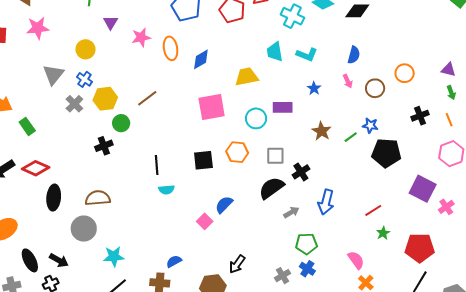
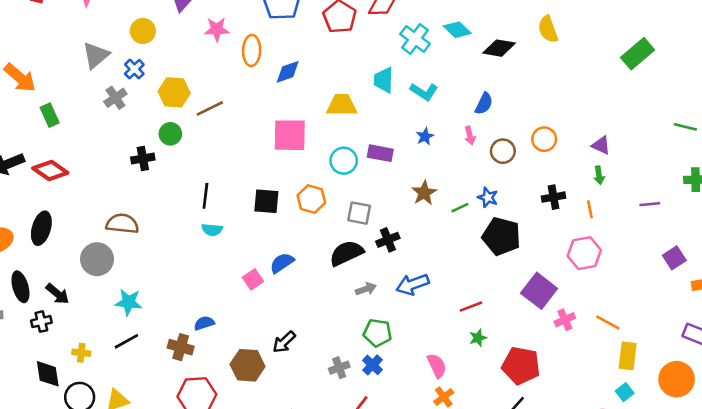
yellow hexagon: (105, 99) -> (174, 92), moved
black ellipse: (54, 198) -> (41, 228), moved
blue arrow: (326, 202) -> (413, 284), turned 45

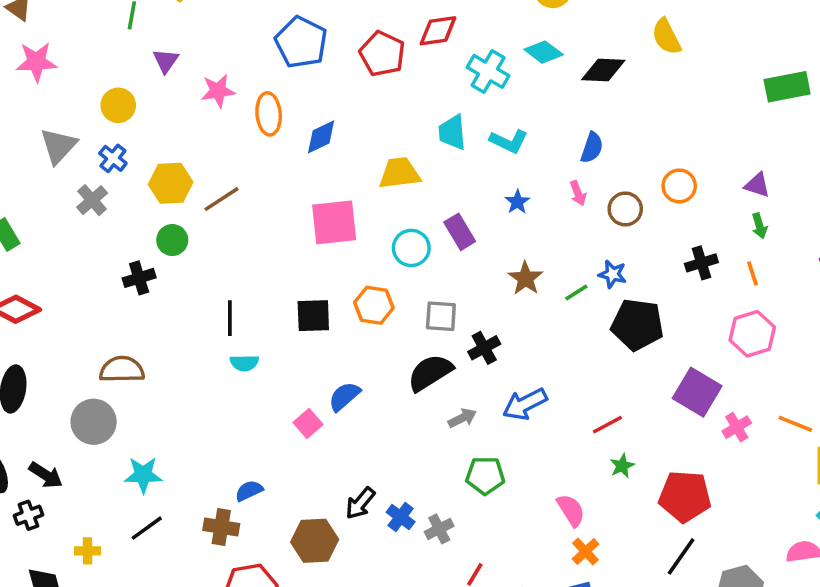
green rectangle: (638, 54) -> (787, 87), moved, turned 36
purple rectangle: (380, 153) -> (460, 232), turned 55
blue cross: (372, 365) -> (401, 517), moved

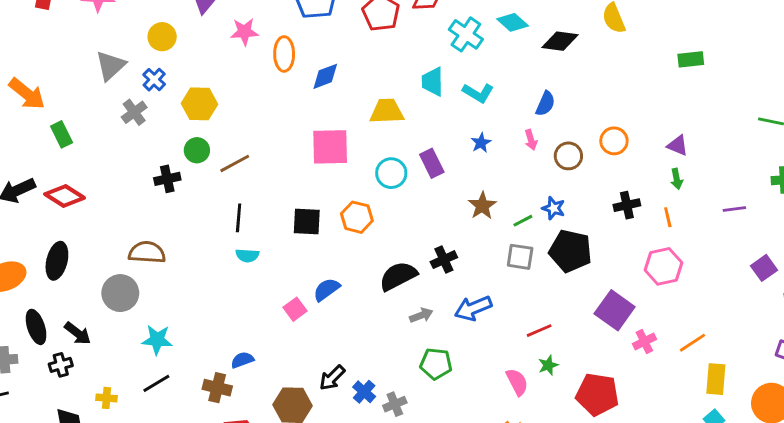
green rectangle: (787, 87) -> (691, 59), moved, size x0.7
brown line: (221, 199) -> (235, 163), moved
gray square: (441, 316) -> (520, 257), moved
orange line: (795, 424) -> (692, 343), turned -60
pink semicircle: (571, 510) -> (517, 382), moved

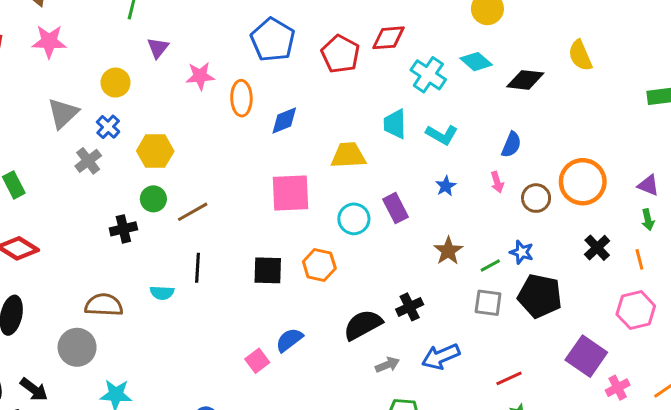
orange circle: (614, 141) -> (583, 182), size x1.6
black cross: (627, 205) -> (597, 248), turned -30
cyan semicircle: (247, 255) -> (162, 293), moved

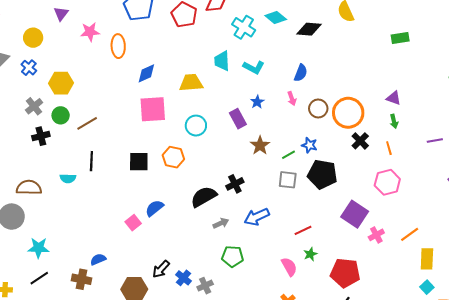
blue diamond: (284, 120) -> (146, 73), moved
gray cross: (88, 161) -> (34, 106), moved
orange circle: (583, 182) -> (348, 113), moved
purple rectangle: (396, 208) -> (238, 119), moved

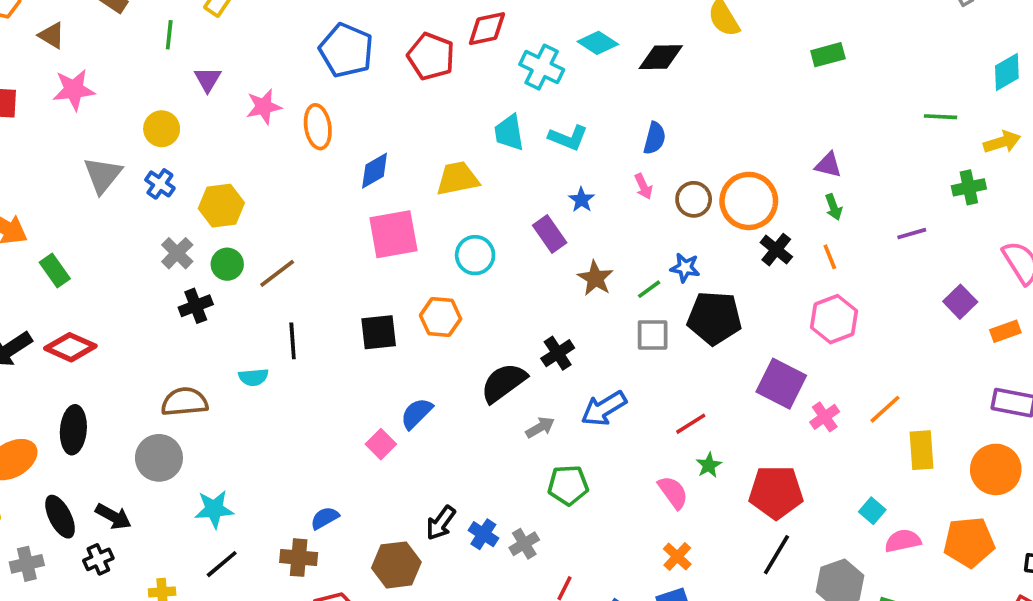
cyan square: (427, 287) -> (872, 511), moved

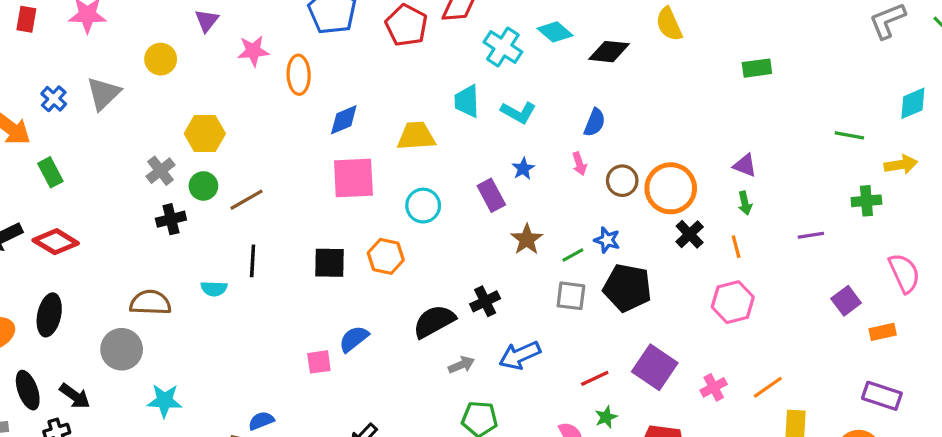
blue cross: (160, 184) -> (54, 99), moved
purple square: (781, 384) -> (655, 367), moved
pink square: (381, 444) -> (319, 362), turned 30

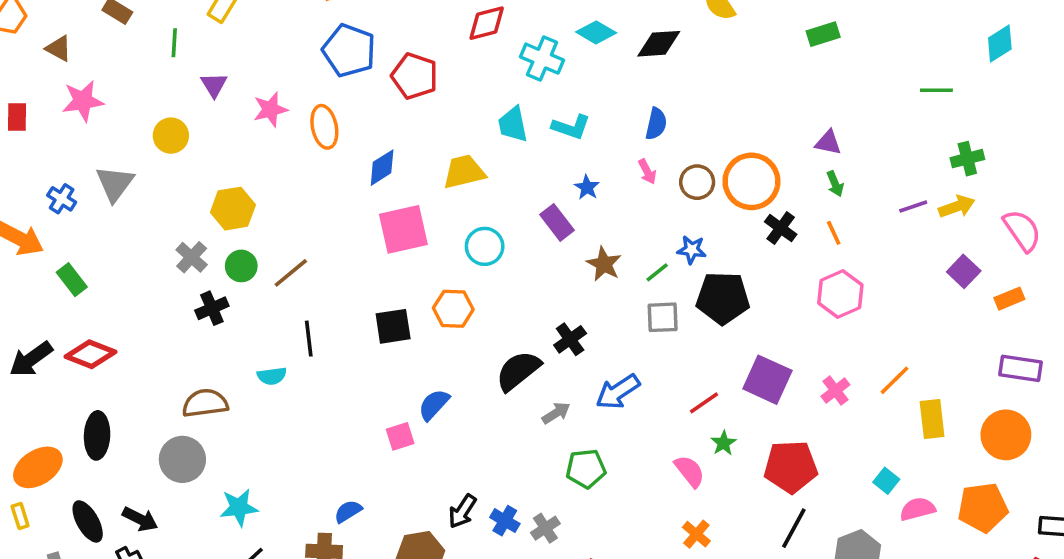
red pentagon: (406, 25) -> (415, 76), moved
yellow arrow: (901, 165) -> (957, 207), moved

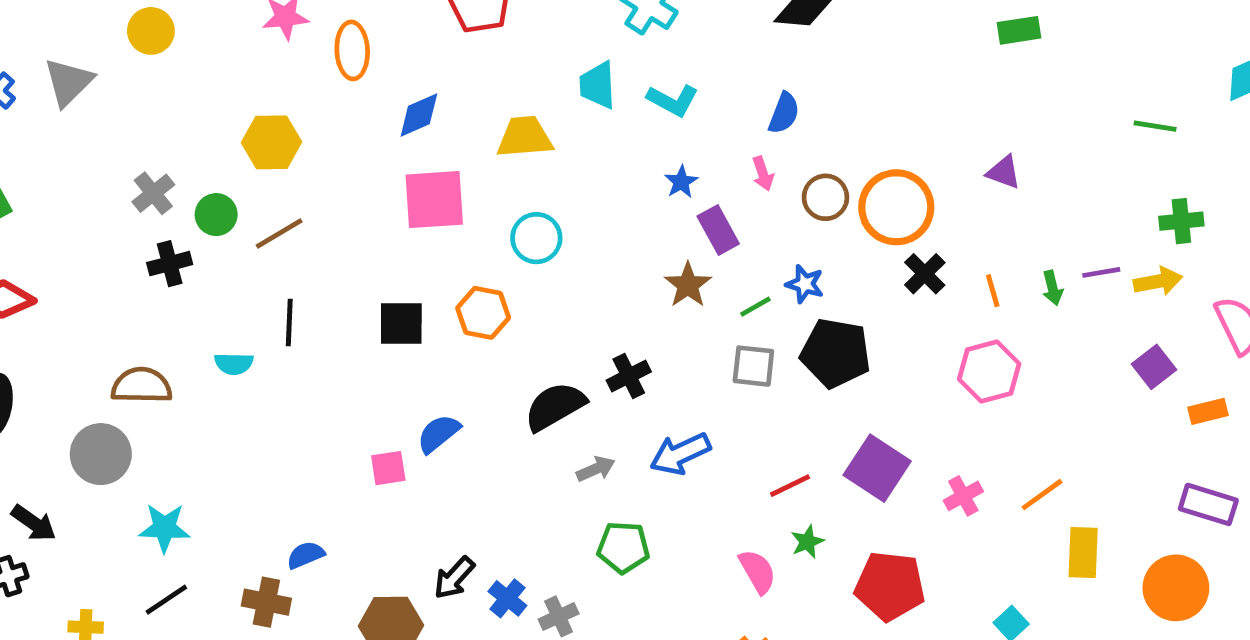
green arrow: (835, 184) -> (1053, 288), moved
yellow hexagon: (233, 209) -> (272, 142), moved
purple rectangle: (557, 222) -> (718, 230), moved

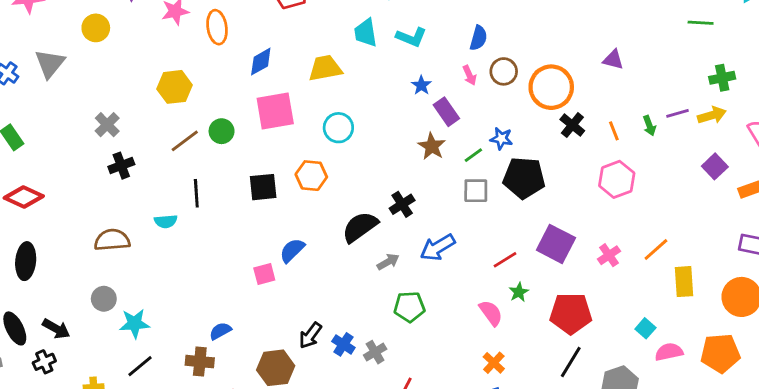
brown circle: (825, 197) -> (504, 71), moved
green circle: (216, 215) -> (222, 131), moved
gray circle: (101, 454) -> (104, 299), moved, size x0.7

